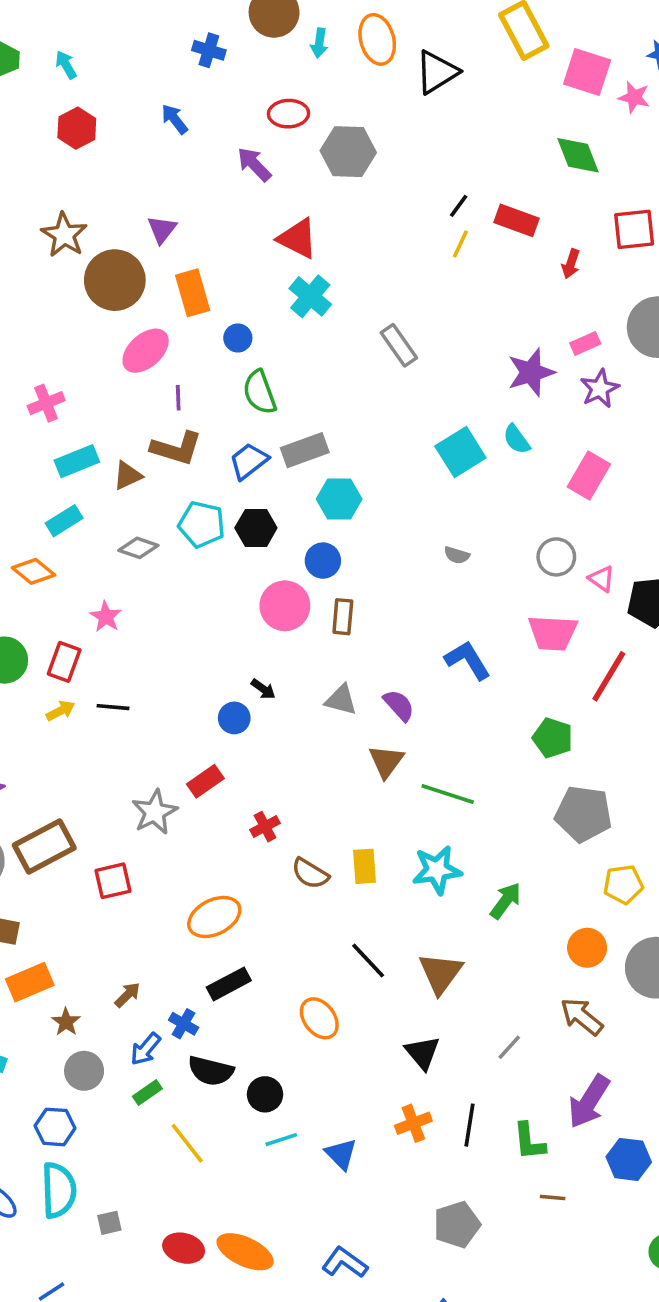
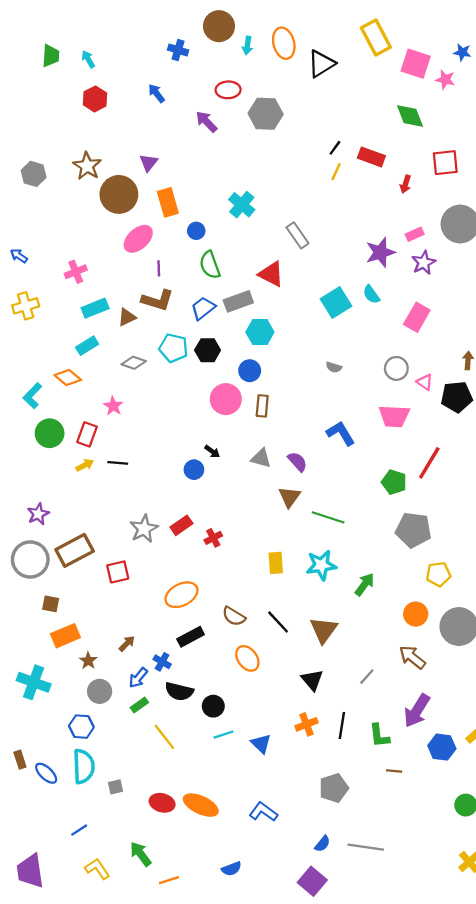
red triangle: (298, 238) -> (271, 274), moved
red line: (609, 676) -> (429, 463), moved
red rectangle: (205, 781) -> (181, 525), moved
brown semicircle: (310, 874) -> (234, 616), moved

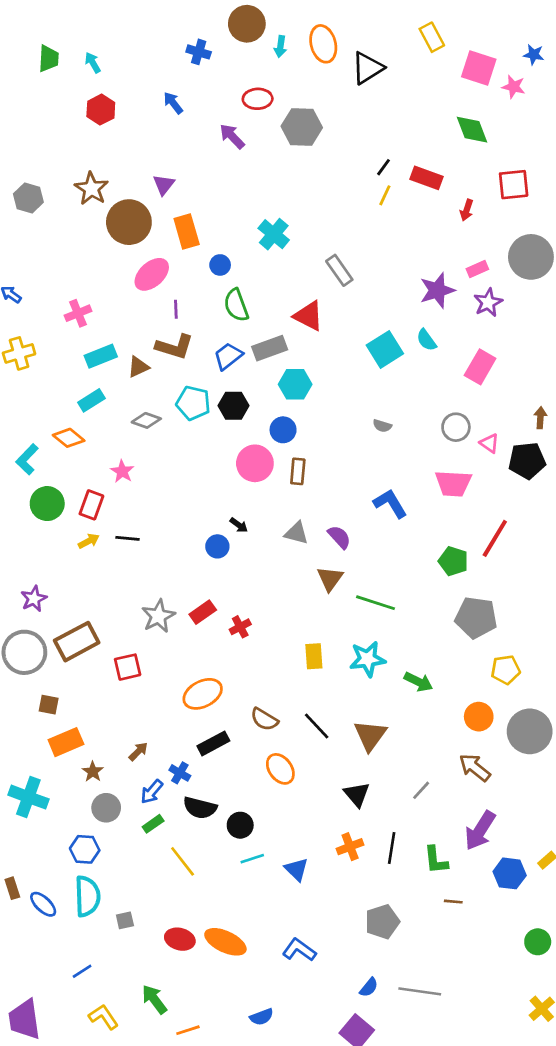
yellow rectangle: (376, 38) -> (432, 37), size x0.7
green arrow: (365, 584) -> (418, 682), turned 80

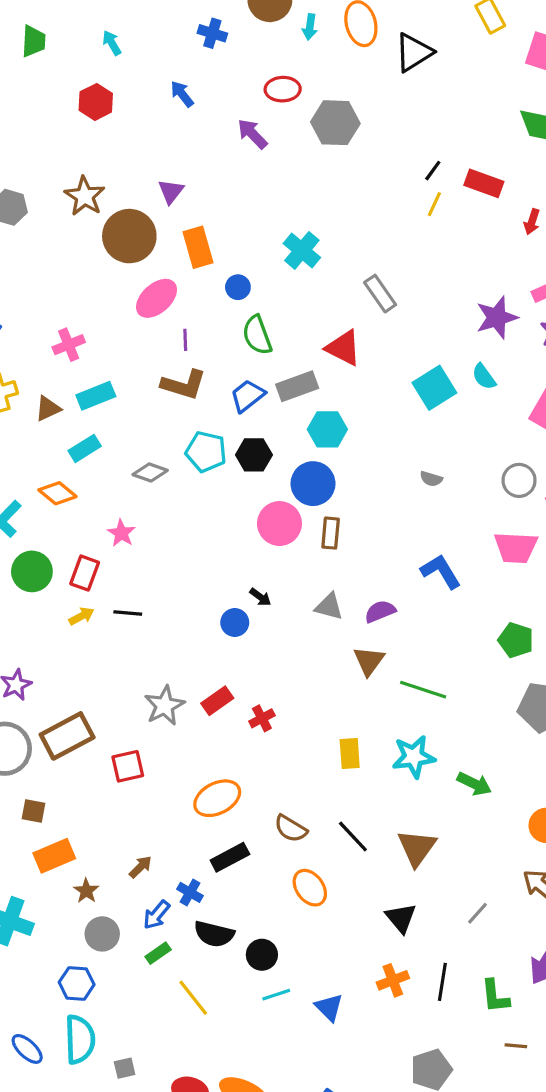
cyan arrow: (93, 63) -> (112, 43), moved
brown triangle: (138, 367) -> (48, 409), moved
blue circle: (283, 430) -> (313, 484), size x1.4
purple semicircle: (339, 537) -> (380, 611), turned -70

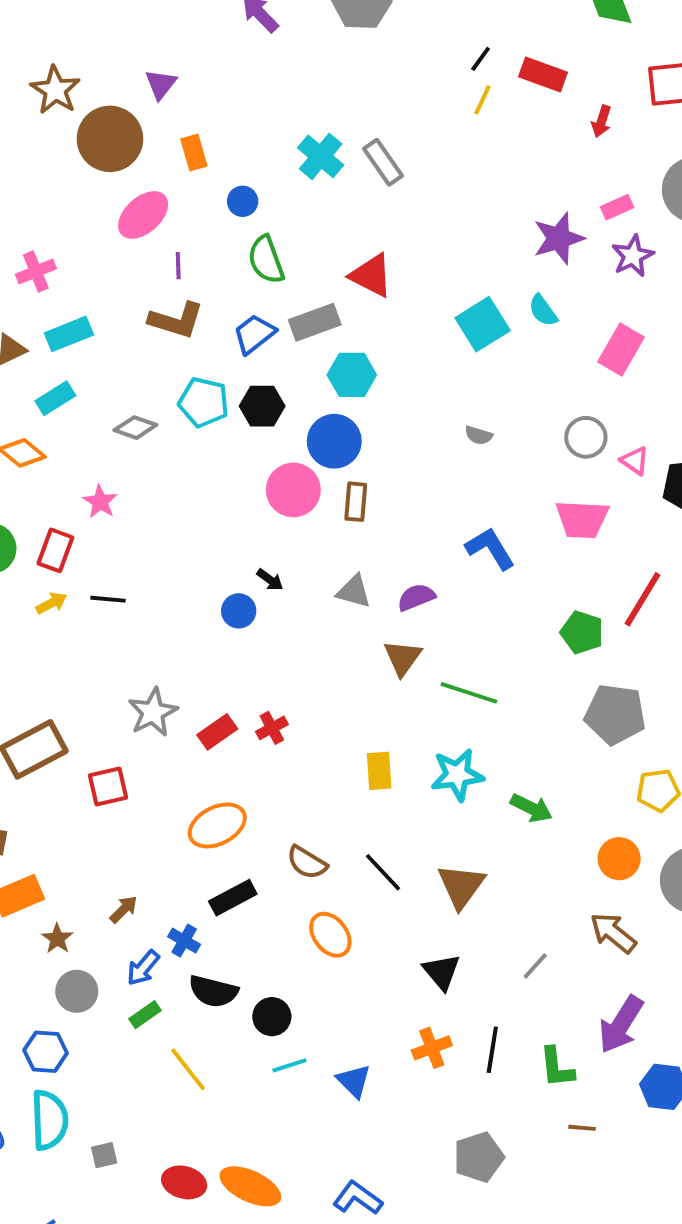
orange rectangle: (198, 247) -> (194, 153), size x0.7
gray rectangle: (380, 294) -> (383, 162), moved
red rectangle: (217, 701) -> (217, 732), moved

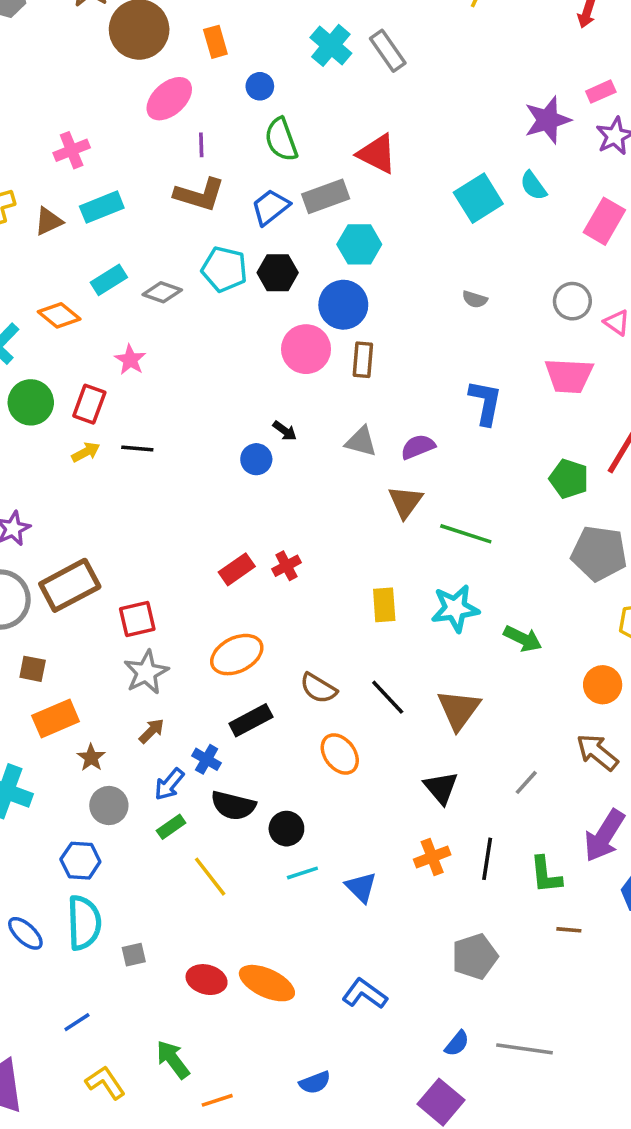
cyan rectangle: (55, 398) -> (109, 280), moved
blue L-shape: (490, 548) -> (485, 402), turned 42
gray star: (153, 712) -> (146, 672), moved

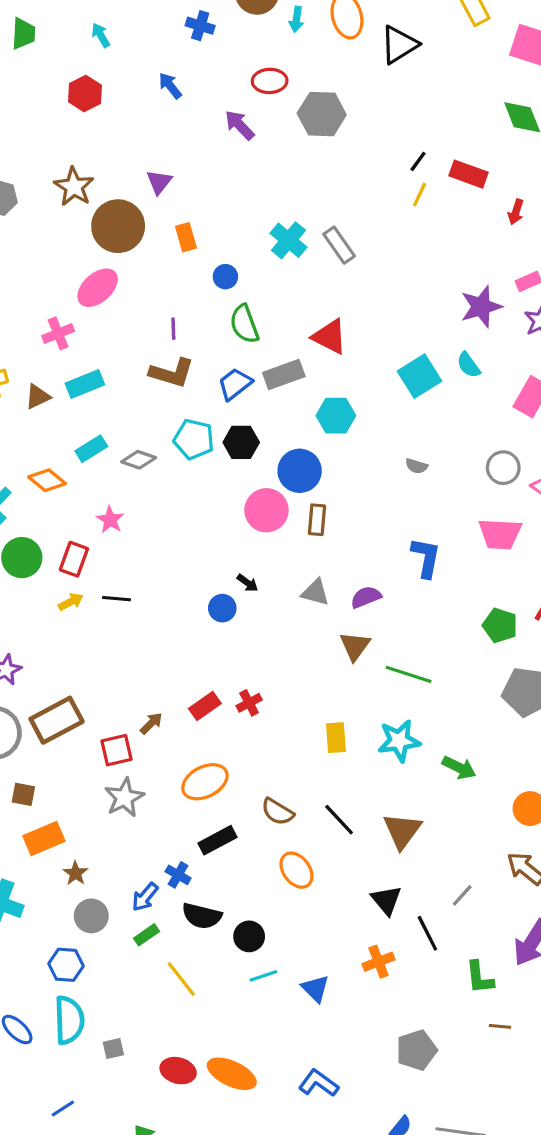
pink ellipse: (169, 99) -> (98, 288), moved
cyan hexagon: (359, 244) -> (336, 416), moved
brown arrow: (152, 731) -> (151, 723), moved
black line: (487, 859) -> (427, 933), moved, turned -36

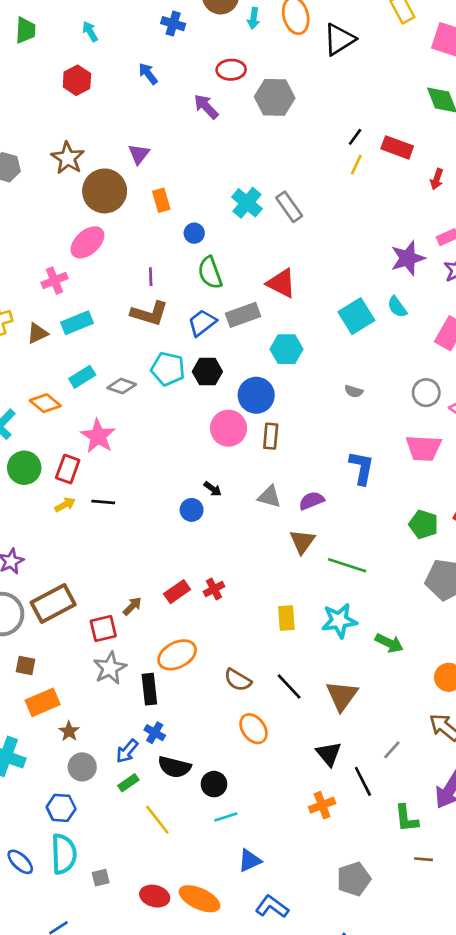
pink star: (110, 520) -> (98, 436), size x1.5
black rectangle: (218, 840) -> (149, 689), moved, turned -68
blue triangle: (315, 989) -> (250, 861), moved, turned 50

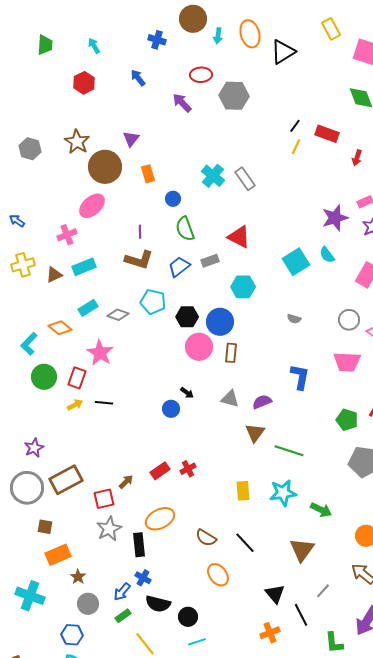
gray rectangle: (243, 315) -> (210, 261), size x0.7
black hexagon: (207, 372) -> (187, 317), moved
brown triangle: (342, 696) -> (302, 550), moved

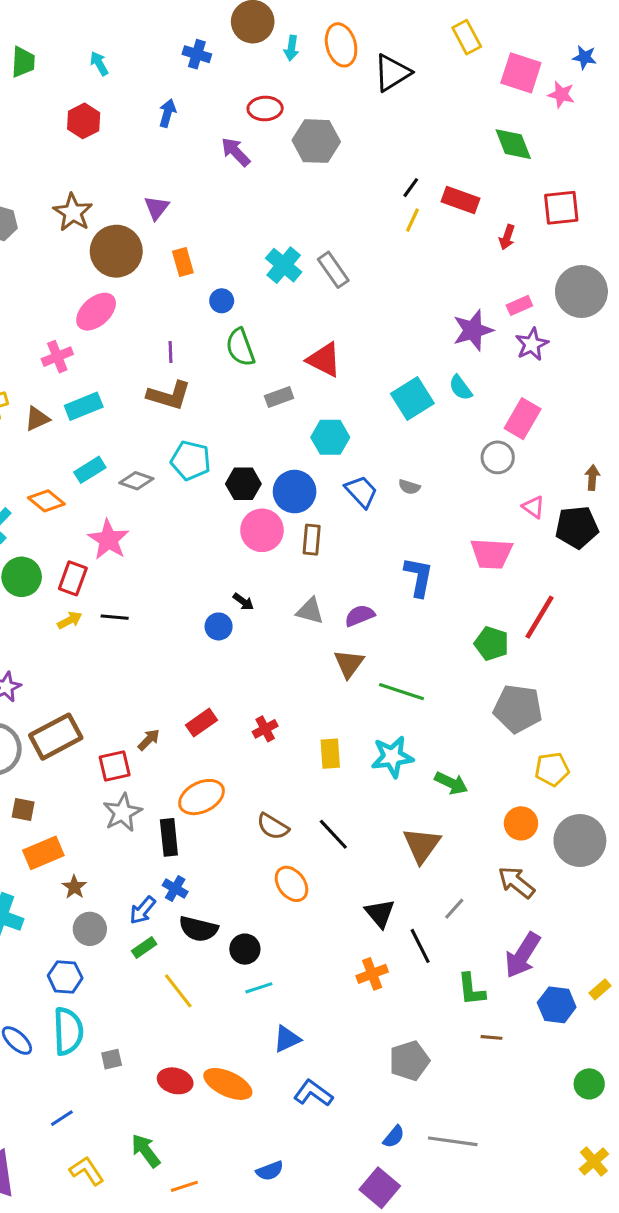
blue arrow: (138, 78) -> (167, 113), turned 54
blue trapezoid: (179, 267) -> (361, 492), moved, turned 85
gray circle: (349, 320) -> (498, 457), moved
red cross: (188, 469) -> (265, 729), moved

